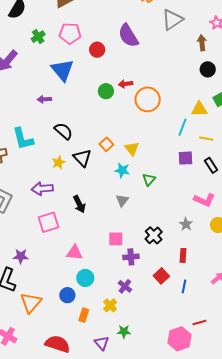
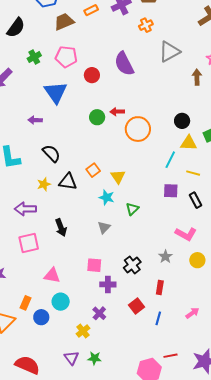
black circle: (208, 69) -> (182, 121), moved
black triangle: (82, 158) -> (68, 182), turned -42
orange rectangle: (84, 315) -> (26, 303), moved
purple triangle: (102, 343) -> (71, 358), moved

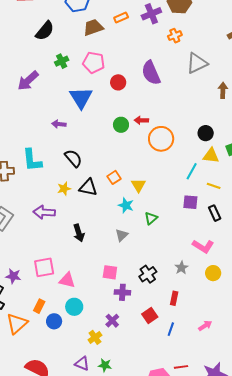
pink square: (29, 243) -> (44, 267), moved
purple triangle: (71, 358) -> (82, 364), turned -35

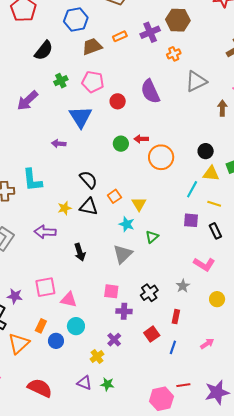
black semicircle: (73, 158) -> (88, 180), moved
gray triangle: (122, 235) -> (123, 254), size x1.5
yellow circle: (213, 273) -> (217, 299), moved

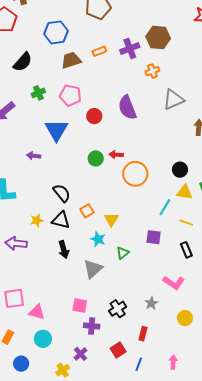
purple square: (191, 220) -> (154, 237), moved
black arrow: (80, 252) -> (64, 250), moved
blue circle: (56, 341) -> (21, 364), moved
pink arrow: (207, 344) -> (173, 362), turned -56

